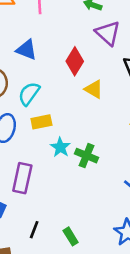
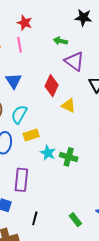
blue triangle: (26, 50) -> (13, 81), turned 42
green rectangle: (71, 236) -> (75, 220), moved

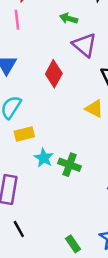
yellow triangle: (68, 105) -> (94, 109), moved
black line: (35, 218) -> (19, 229), moved, turned -48

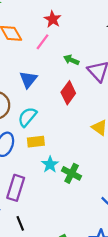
green arrow: (69, 18) -> (71, 60), moved
pink line: (17, 20) -> (43, 42), turned 35

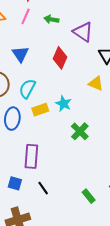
green arrow: (71, 60) -> (51, 19), moved
cyan star: (50, 164) -> (63, 104), moved
green cross: (72, 173) -> (80, 131), turned 30

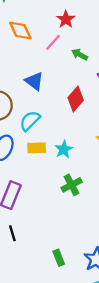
blue triangle: (20, 54) -> (34, 81), turned -36

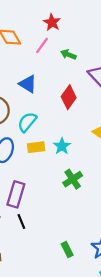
black line: (12, 233) -> (21, 222), moved

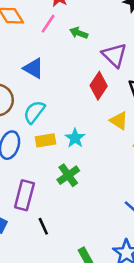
red diamond: (69, 97) -> (99, 86), moved
green cross: (73, 179) -> (68, 175), moved
black line: (21, 222) -> (43, 226), moved

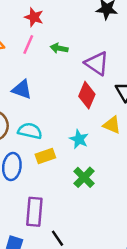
cyan semicircle: (34, 112) -> (30, 131), turned 75
cyan star: (75, 138) -> (79, 139), moved
green cross: (68, 175) -> (84, 177), moved

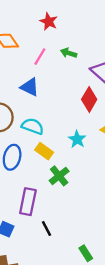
pink line: (28, 44) -> (40, 57), moved
yellow rectangle: (45, 156) -> (44, 151), turned 48
green cross: (84, 177) -> (59, 176), moved

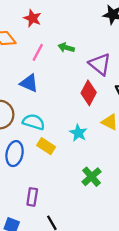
red star: (49, 22) -> (32, 18), moved
green cross: (59, 176) -> (92, 177), moved
purple rectangle: (28, 202) -> (32, 197), size x0.7

